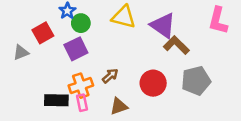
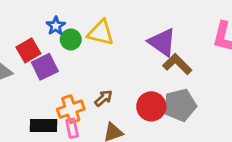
yellow triangle: (124, 17) -> (101, 33), moved
purple square: (76, 49) -> (45, 67), moved
gray pentagon: (196, 81) -> (180, 105), moved

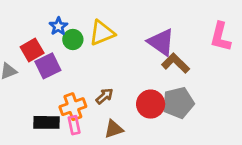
yellow triangle: (101, 33) -> (102, 33), turned -36

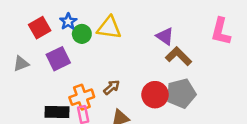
yellow triangle: (102, 33) -> (109, 28), turned 30
purple triangle: (161, 42) -> (165, 36), size x0.7
red square: (32, 50) -> (40, 28), moved

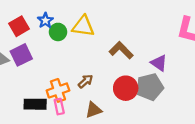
purple triangle: (165, 36) -> (159, 63), moved
brown L-shape: (179, 56) -> (121, 50), moved
purple square: (58, 59) -> (21, 55), moved

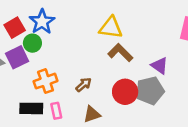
blue star: (45, 20) -> (42, 22), size x1.5
yellow triangle: (83, 26) -> (111, 28), moved
green circle: (58, 32) -> (32, 43), moved
orange cross: (58, 90) -> (46, 81), moved

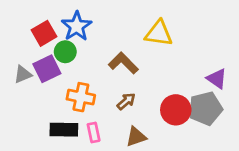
brown L-shape: (120, 53) -> (123, 63), moved
orange cross: (46, 81) -> (81, 97), turned 30

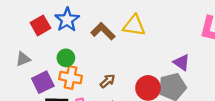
green circle: (65, 52) -> (66, 58), moved
brown L-shape: (123, 63) -> (103, 31), moved
purple square: (47, 69) -> (43, 82), moved

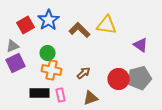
gray triangle: (23, 59) -> (12, 46), moved
purple triangle: (182, 62) -> (140, 45), moved
purple square: (43, 82) -> (16, 63), moved

